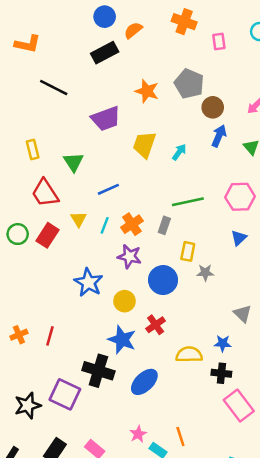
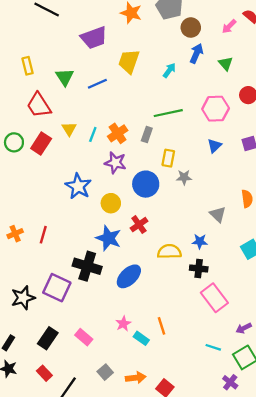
cyan arrow: (179, 152) -> (169, 70), moved
blue line: (108, 189) -> (97, 84), moved

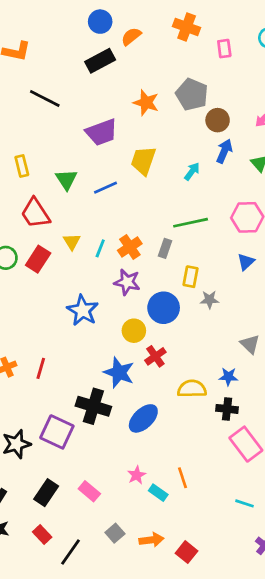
yellow circle: (111, 203) -> (134, 331), moved

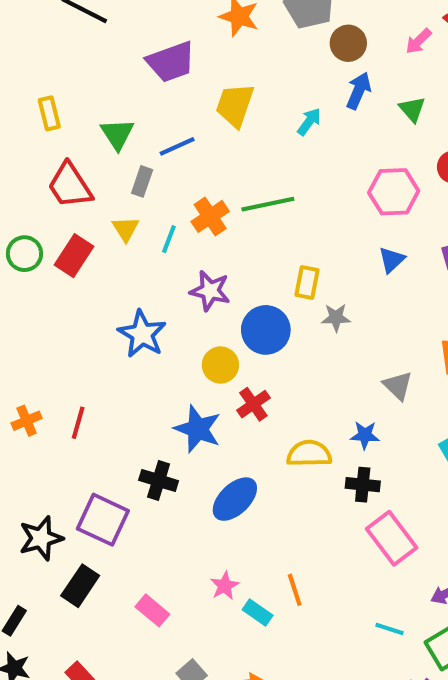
green line: (191, 223) -> (268, 204), moved
orange cross: (130, 247) -> (210, 216), moved
gray rectangle: (165, 248) -> (142, 181), moved
black cross: (93, 406) -> (159, 480), size x0.7
black rectangle: (46, 493) -> (80, 586), moved

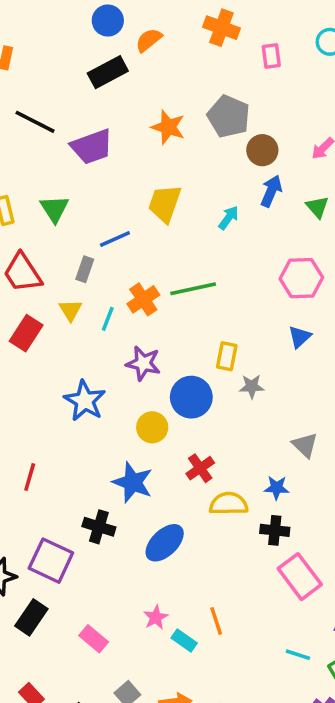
purple trapezoid: (171, 62) -> (92, 147), moved
green triangle: (117, 134) -> (54, 209), moved
red cross: (253, 404) -> (200, 468), moved

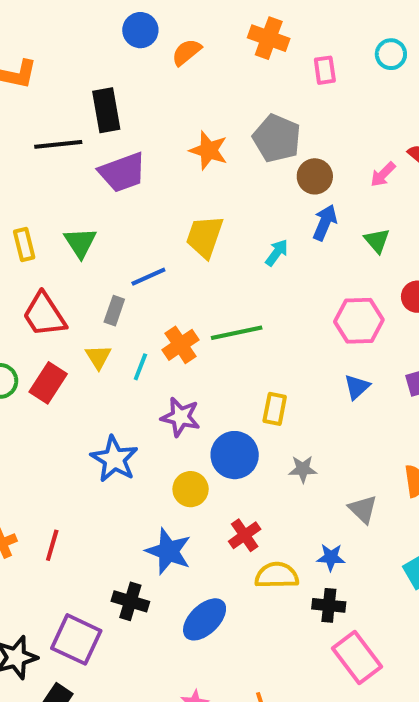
black rectangle: (108, 72) -> (106, 110), moved, turned -72
black line: (35, 122) -> (58, 144), turned -33
gray star: (252, 386) -> (303, 469), moved

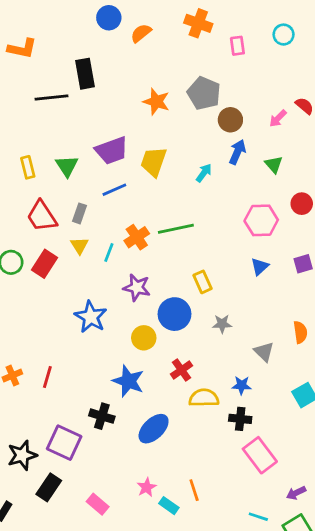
purple trapezoid: (122, 172) -> (112, 151), moved
gray rectangle: (114, 311) -> (79, 213), moved
yellow rectangle: (275, 409) -> (202, 282), turned -35

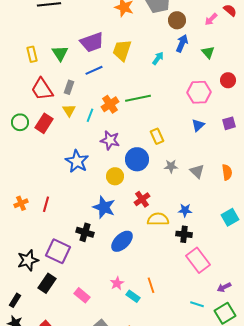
gray triangle: (264, 352) -> (197, 171), moved

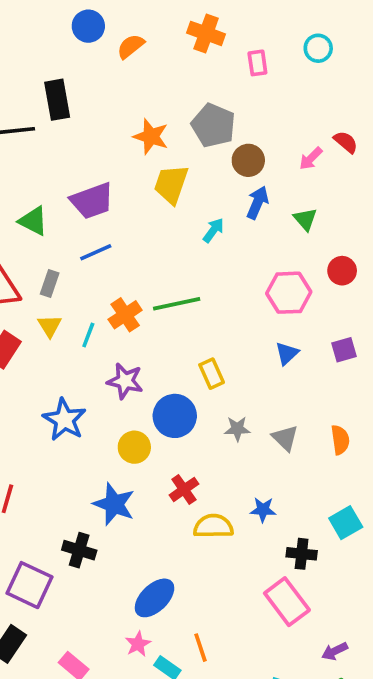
yellow trapezoid: (122, 50) -> (171, 184), moved
green triangle: (60, 53) -> (33, 221), turned -30
black cross: (184, 234) -> (302, 554), moved
blue ellipse: (122, 241) -> (155, 598), moved

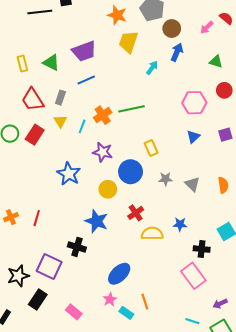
green triangle: (305, 219) -> (216, 61), moved, turned -32

